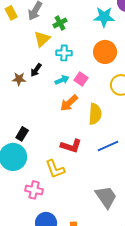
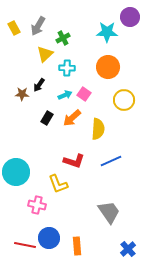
black rectangle: (22, 134) -> (47, 118), moved

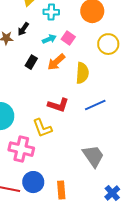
pink cross: (37, 205) -> (21, 149), size x1.4

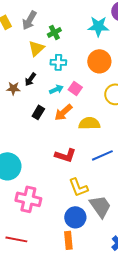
yellow semicircle: (82, 73) -> (89, 123), turned -95
yellow L-shape: (42, 128) -> (78, 187), moved
blue circle: (33, 182) -> (75, 217), moved

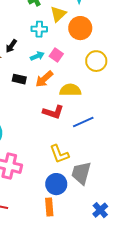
yellow triangle: (36, 48) -> (58, 14), moved
black rectangle: (38, 112) -> (19, 79), turned 72
red L-shape: (65, 155) -> (53, 112), moved
gray trapezoid: (100, 206) -> (81, 173), turned -130

